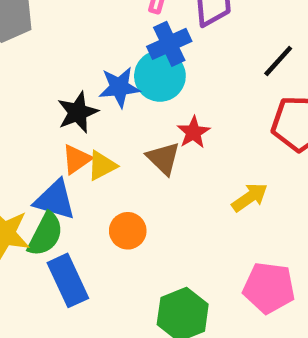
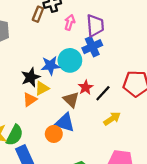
blue cross: (169, 44) -> (92, 47), moved
black line: (278, 61) -> (103, 93), moved
yellow triangle: (102, 166) -> (42, 88), moved
blue triangle: (55, 200) -> (65, 123), moved

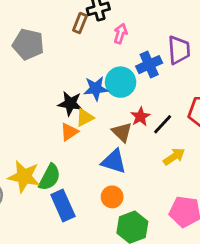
purple trapezoid: (95, 26) -> (179, 50), moved
black star: (31, 77) -> (70, 103), turned 30
orange circle: (54, 134) -> (112, 197), moved

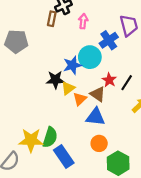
orange triangle: (69, 132) -> (80, 99), moved

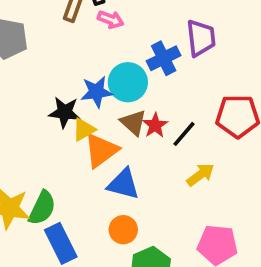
pink arrow: (83, 21) -> (111, 19), moved, turned 96
brown triangle: (98, 94) -> (133, 123), moved
orange triangle: (80, 99) -> (101, 150), size x1.5

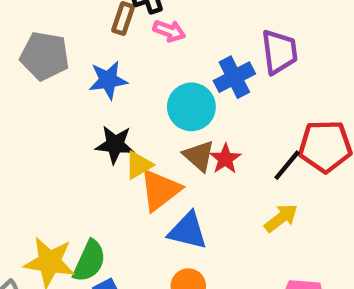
blue star: (96, 92) -> (108, 80), moved
black line: (184, 134) -> (287, 165), moved

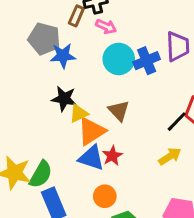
gray pentagon: (45, 56) -> (44, 39), moved
cyan circle: (191, 107) -> (119, 59), moved
red star: (225, 159) -> (112, 156), moved
blue triangle: (188, 231) -> (91, 158), moved

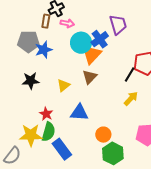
black star: (64, 99) -> (31, 81), moved
brown triangle: (119, 111) -> (90, 77), turned 42
orange triangle: (91, 131) -> (92, 54), moved
red star: (112, 156) -> (46, 114), moved
orange circle: (105, 196) -> (103, 135), moved

